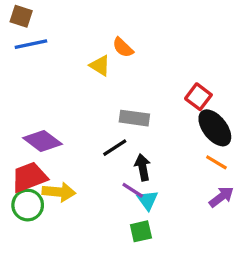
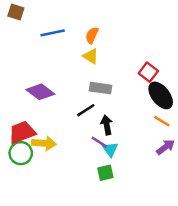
blue line: (31, 44) -> (53, 33), moved
orange semicircle: (123, 47) -> (92, 35), turned 70
yellow triangle: (100, 65) -> (91, 56), moved
purple diamond: (42, 141) -> (40, 92), moved

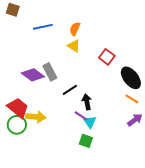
red square: (148, 72) -> (107, 57), moved
gray rectangle: (100, 88) -> (50, 72), moved, turned 54
red trapezoid: (22, 132) -> (18, 108), turned 60
green square: (105, 173) -> (86, 141), turned 32

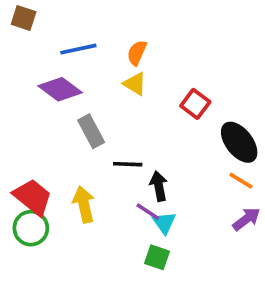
purple diamond: (33, 75) -> (60, 89), moved
black line: (70, 90) -> (128, 164), turned 35
yellow arrow: (36, 117) -> (84, 204), moved, turned -108

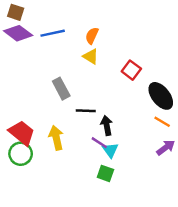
purple diamond: (60, 89) -> (18, 33), moved

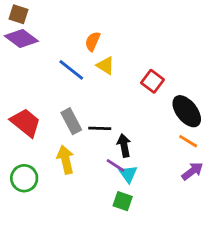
blue line: (53, 33) -> (71, 70), moved, turned 50
orange semicircle: (92, 36) -> (93, 41), moved
gray rectangle: (61, 89) -> (71, 121), moved
red trapezoid: (22, 133) -> (26, 123), moved

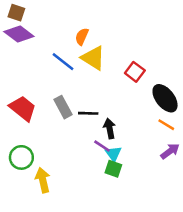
yellow triangle: (105, 66) -> (93, 58), size x1.5
yellow arrow: (66, 160) -> (43, 180), moved
green square: (123, 201) -> (113, 169), moved

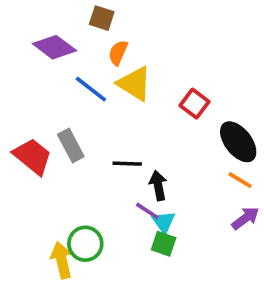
brown square: (16, 13) -> (102, 18), moved
purple diamond: (19, 34) -> (54, 47), moved
gray rectangle: (63, 107) -> (71, 145), moved
green circle: (21, 157) -> (85, 244), moved

